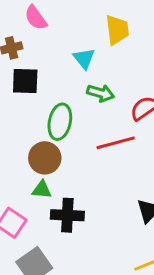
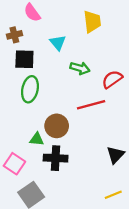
cyan triangle: (84, 58) -> (58, 43), moved
green ellipse: (60, 122) -> (30, 89), moved
brown circle: (45, 158) -> (57, 126), moved

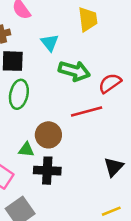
green arrow: (80, 68) -> (74, 71), size x1.4

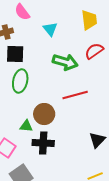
yellow trapezoid: (88, 19) -> (89, 20), moved
cyan triangle: (50, 43) -> (50, 29), moved
red semicircle: (110, 83) -> (94, 51), moved

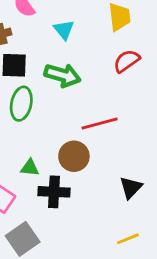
green arrow: (65, 62) -> (63, 75), moved
brown circle: (44, 114) -> (74, 156), moved

